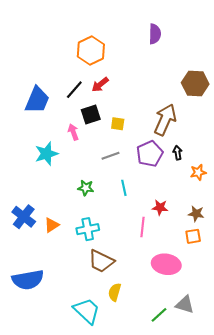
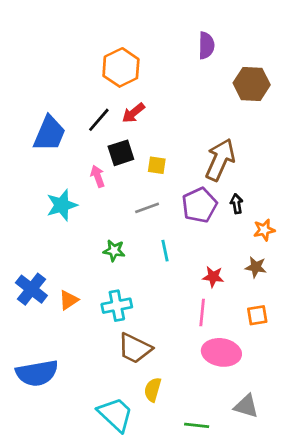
brown hexagon: (195, 83) -> (252, 84), moved
brown star: (196, 214) -> (256, 267), moved
pink line: (142, 227) -> (202, 313), moved
green line: (159, 315) -> (197, 425), moved, turned 48

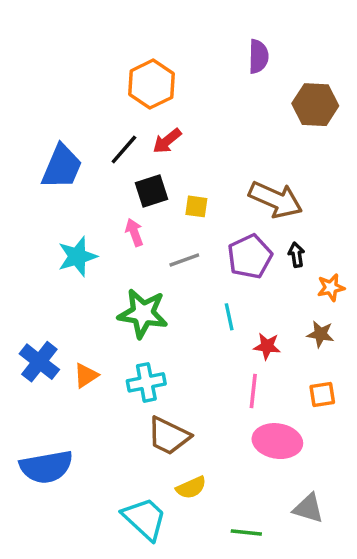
brown arrow: (220, 160) -> (276, 200), turned 90
pink arrow: (98, 176) -> (134, 232), moved
green star: (114, 251) -> (143, 313), size x1.8
cyan line: (165, 251) -> (229, 317), moved
yellow semicircle: (153, 390) -> (191, 488), turned -130

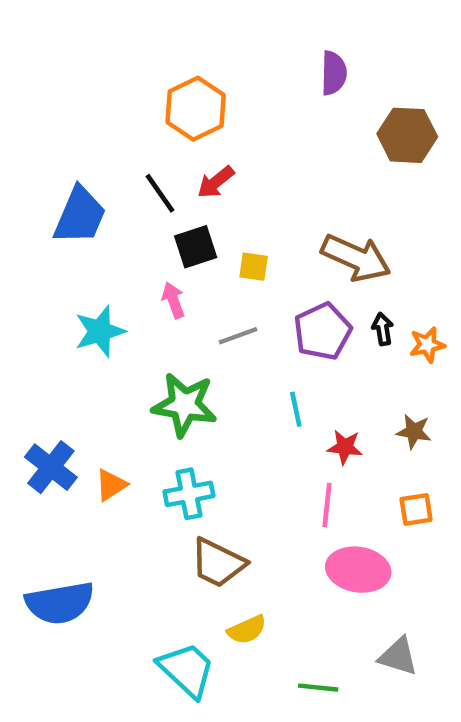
black line: (124, 150) -> (160, 193), turned -76
orange star: (331, 288) -> (427, 345), moved

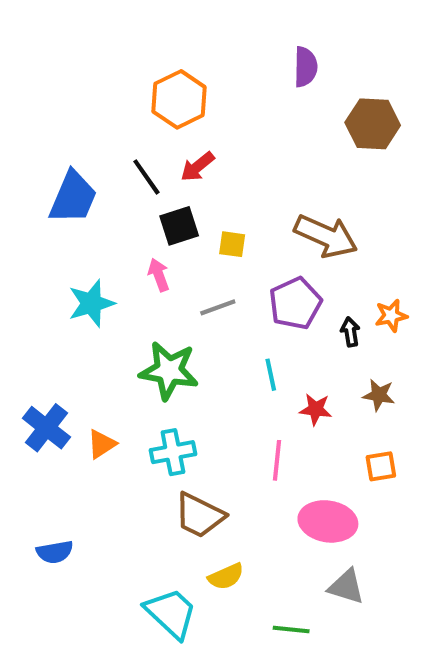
black arrow: (383, 329) -> (350, 332), moved
pink line: (327, 505) -> (277, 460), moved
blue semicircle: (60, 603) -> (55, 552), size x0.6
gray triangle: (398, 656) -> (346, 587), moved

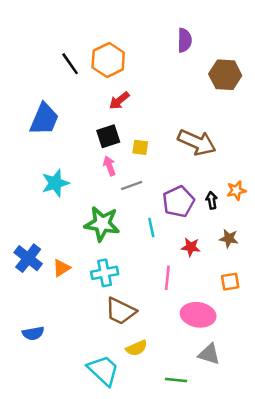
black line: (146, 177) -> (70, 64), moved
pink arrow: (159, 275) -> (109, 166), moved
purple pentagon: (295, 303) -> (178, 202), moved
cyan line: (271, 375) -> (151, 227), moved

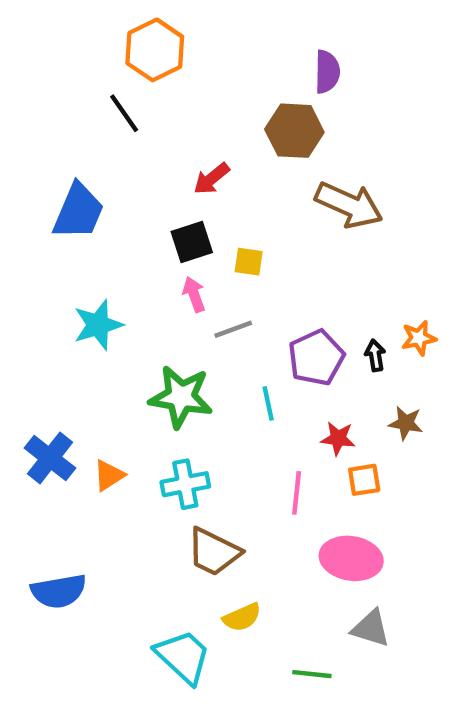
orange hexagon: (108, 60) -> (155, 50), moved
brown hexagon: (225, 75) -> (294, 131), moved
brown arrow: (197, 142) -> (349, 205), moved
orange square: (230, 282) -> (364, 480), moved
blue semicircle: (33, 333) -> (59, 591), size x1.4

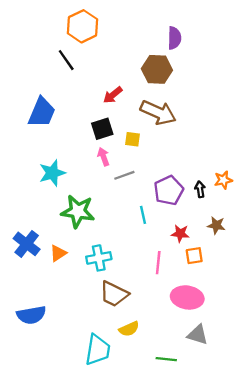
brown arrow: (349, 205) -> (158, 112), moved
green star: (181, 397) -> (78, 211), moved
cyan trapezoid: (183, 657) -> (98, 350), turned 56

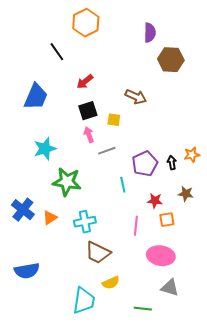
orange hexagon: (82, 26) -> (86, 23), moved
brown hexagon: (157, 69) -> (171, 60), moved
red arrow: (113, 95) -> (85, 82), moved
brown arrow: (158, 112) -> (136, 97), size x0.7

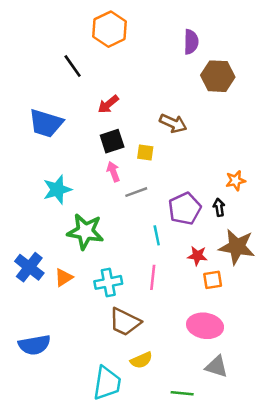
blue trapezoid: (36, 97) -> (46, 123), turned 84
orange star: (192, 155) -> (236, 181), moved
brown star: (186, 194) -> (237, 247), size x1.8
pink line: (136, 226) -> (153, 277), moved

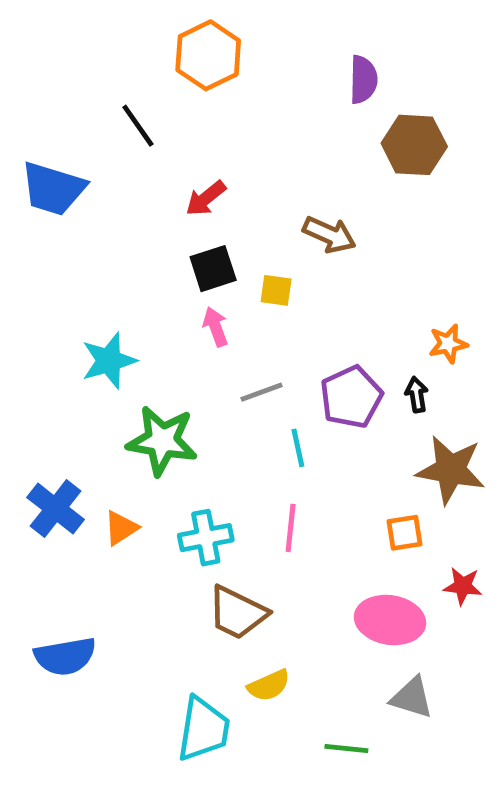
blue trapezoid: (46, 123) -> (53, 189), moved
gray line: (136, 192) -> (262, 392), moved
red star: (197, 256) -> (463, 586), moved

